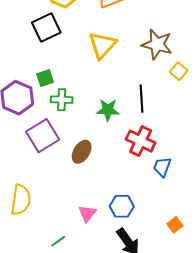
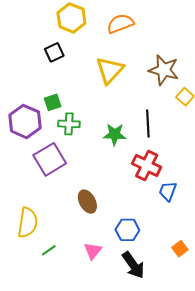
black square: (46, 28) -> (54, 52), size x0.7
brown ellipse: (82, 152) -> (87, 202), moved, turned -60
pink triangle: (87, 214) -> (93, 251), moved
green line: (58, 241) -> (49, 250), moved

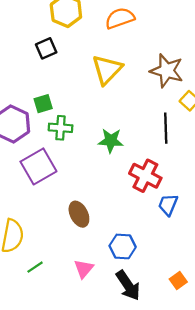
black line: (148, 124) -> (166, 128), moved
orange square: (180, 249) -> (178, 281), moved

